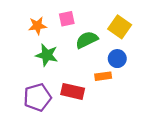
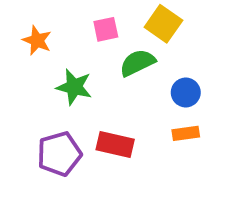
orange star: (37, 26) -> (37, 40), moved, turned 30
yellow square: (120, 27) -> (163, 24), moved
orange rectangle: (103, 76) -> (186, 133), moved

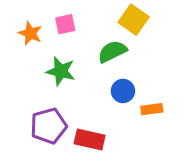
pink square: (106, 29) -> (65, 24), moved
blue circle: (186, 92) -> (123, 91), moved
red rectangle: (115, 145) -> (90, 140), moved

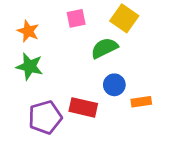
pink square: (65, 24) -> (76, 18), moved
green star: (61, 71) -> (30, 66), moved
red rectangle: (90, 140) -> (83, 107), moved

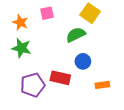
pink square: (76, 18) -> (47, 13), moved
orange rectangle: (141, 102) -> (102, 85), moved

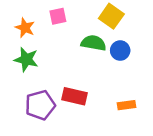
green semicircle: (76, 35) -> (93, 43), turned 36
blue circle: (83, 61) -> (120, 51), moved

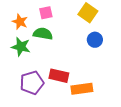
green semicircle: (93, 43) -> (43, 34), moved
orange rectangle: (127, 105) -> (82, 89), moved, size x1.5

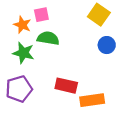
pink square: (46, 13) -> (41, 15), moved
purple pentagon: (32, 83) -> (19, 89), moved

